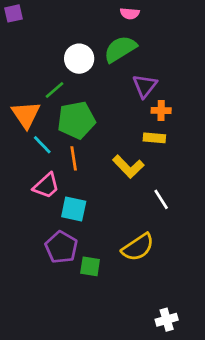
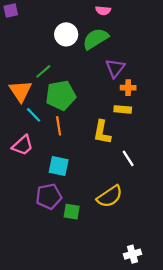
white circle: (79, 59) -> (66, 34), moved
yellow L-shape: (128, 167) -> (102, 132), turned 55
pink trapezoid: (46, 186) -> (23, 145), moved
purple pentagon: (61, 247) -> (49, 196), turned 30

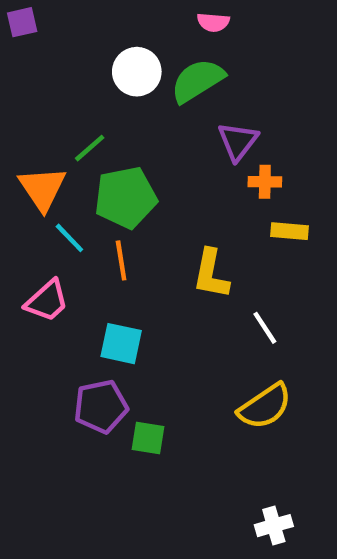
yellow rectangle: (123, 109) -> (290, 231), moved
yellow semicircle: (110, 196) -> (265, 406), moved

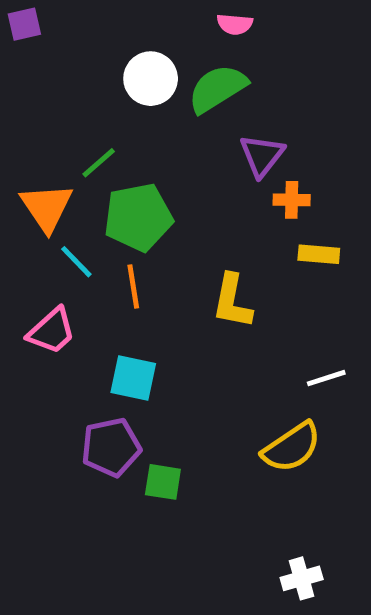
white line: (265, 328) -> (326, 378), moved, turned -75

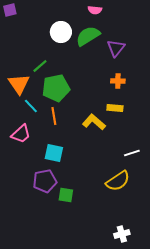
purple triangle: (262, 155) -> (116, 48), moved
yellow rectangle: (319, 254) -> (115, 108), moved
yellow L-shape: (232, 301) -> (94, 122), turned 120

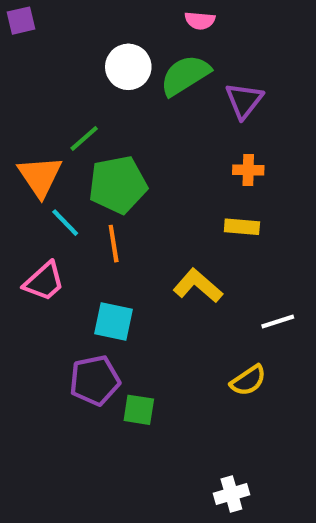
yellow L-shape: (94, 122) -> (198, 286), moved
yellow semicircle: (118, 181) -> (248, 380), size x0.7
white cross: (122, 234) -> (231, 494), moved

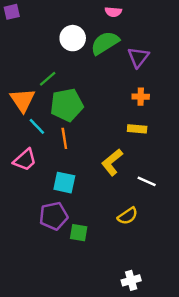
yellow L-shape: (198, 286) -> (112, 162), turned -80
white line: (278, 321) -> (147, 181), moved, turned 42
yellow semicircle: (248, 380) -> (128, 216), moved

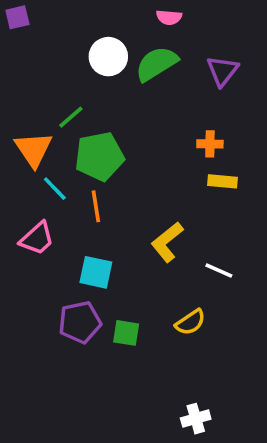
purple triangle: (138, 57) -> (222, 71), moved
yellow rectangle: (137, 129) -> (222, 181), moved
green square: (79, 233) -> (126, 333), moved

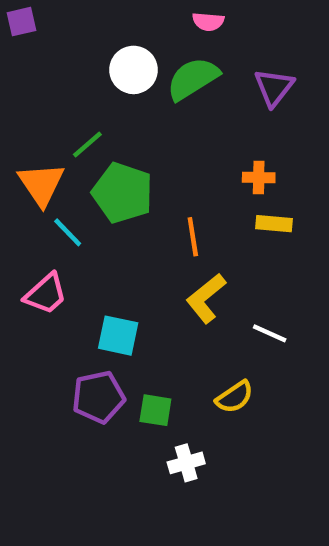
green pentagon: (99, 156) -> (123, 193), turned 30
orange line: (96, 206) -> (193, 237), moved
white cross: (196, 419) -> (186, 463), moved

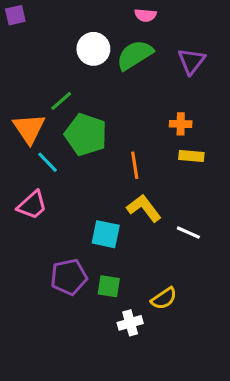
yellow L-shape: (206, 298) -> (144, 208), turned 92
cyan square: (118, 336) -> (106, 234), moved
yellow semicircle: (235, 397) -> (164, 298), moved

